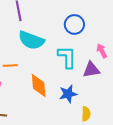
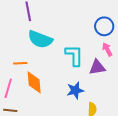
blue circle: (74, 24) -> (104, 26), moved
orange diamond: (39, 85) -> (34, 82), moved

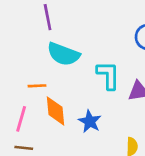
blue star: (75, 90) -> (90, 121), moved, turned -30

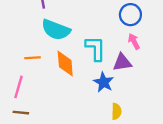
orange diamond: (55, 111) -> (65, 64), moved
blue star: (90, 121) -> (104, 82), moved

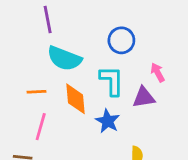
blue circle: (130, 15) -> (121, 40), moved
blue star: (104, 82) -> (108, 121), moved
pink line: (19, 87) -> (41, 127), moved

